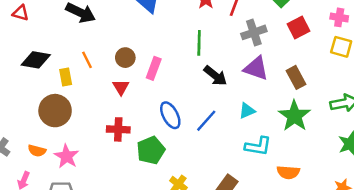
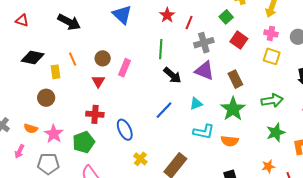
red square: (298, 27) -> (239, 40), turned -30
brown circle: (55, 111) -> (46, 98), size x0.7
blue ellipse: (170, 115) -> (125, 130), moved
green pentagon: (151, 150) -> (84, 142), moved
orange semicircle: (288, 172) -> (230, 141), moved

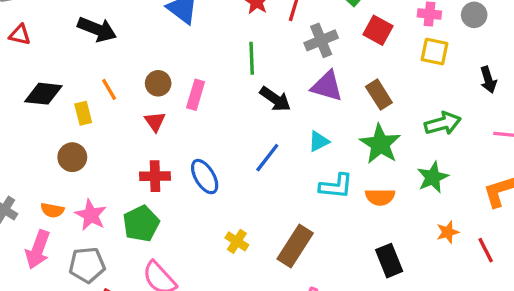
blue ellipse: (125, 130) -> (205, 177), moved
green star: (276, 133) -> (433, 177), moved
pink arrow: (19, 151) -> (38, 250), size x1.6

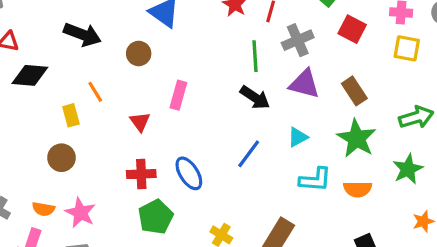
green line: (252, 58) -> (255, 56), moved
brown circle: (158, 83) -> (139, 53), moved
black diamond: (43, 94) -> (30, 75), moved
green pentagon: (141, 224) -> (156, 217), moved

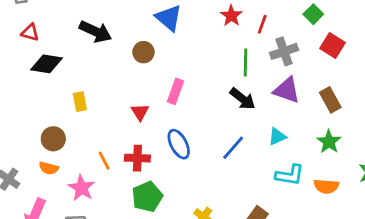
orange line: (95, 92) -> (104, 161), moved
green star: (357, 138) -> (329, 142), size x0.7
brown circle: (61, 158) -> (53, 139), moved
blue ellipse: (189, 173) -> (179, 144), moved
orange semicircle: (43, 209) -> (49, 168), moved

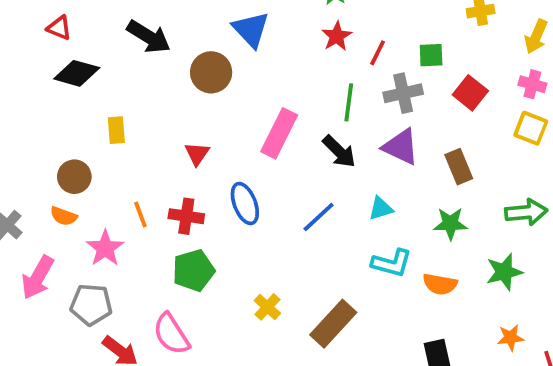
green square: (313, 14) -> (431, 55), moved, turned 36
brown circle: (143, 52) -> (211, 72), size x1.4
pink rectangle: (175, 91) -> (279, 133), moved, size x1.4
green star: (329, 142) -> (450, 224), turned 30

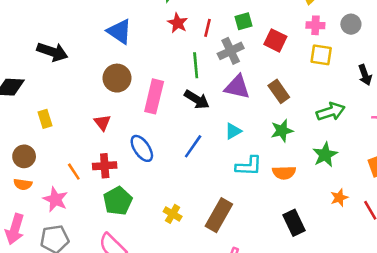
brown circle: (211, 72) -> (117, 78), moved

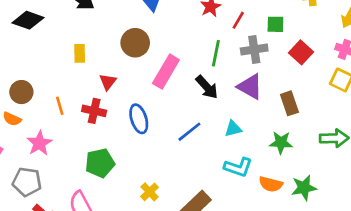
yellow rectangle: (45, 119) -> (80, 53), moved
green star: (325, 155) -> (304, 188), moved
red cross: (105, 166) -> (94, 111), moved
orange line: (74, 172) -> (60, 106), moved

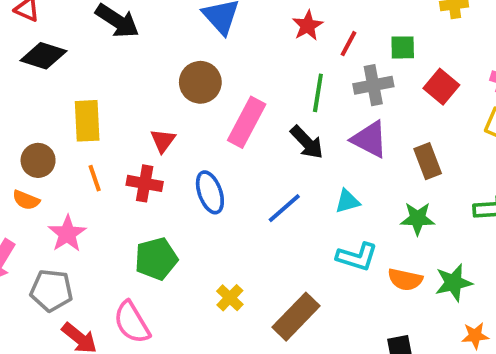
yellow rectangle: (80, 53) -> (87, 121), moved, size x1.5

